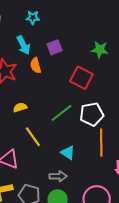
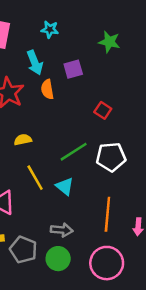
green star: (100, 50) -> (109, 42), moved
red square: (81, 78) -> (103, 110), size x0.6
orange line: (101, 143) -> (107, 214), moved
cyan triangle: (68, 153) -> (65, 186), moved

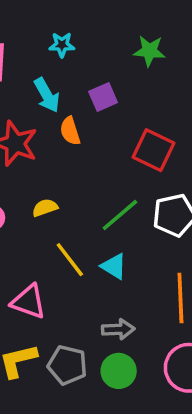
red square: (103, 110) -> (154, 150), size x1.6

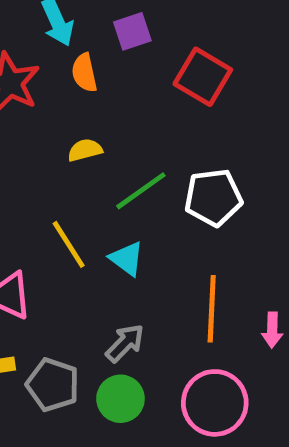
red square: (154, 150) -> (203, 77), moved
yellow semicircle: (45, 208) -> (85, 150), moved
gray arrow: (118, 329) -> (125, 343), turned -48

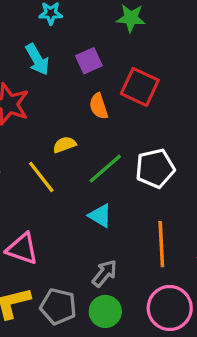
orange semicircle: (84, 73) -> (99, 106), moved
yellow line: (69, 244) -> (41, 177), moved

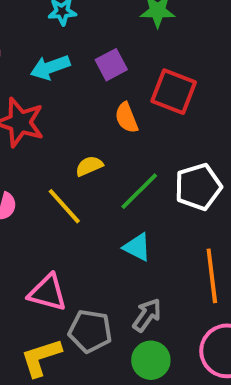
cyan arrow: (37, 59) -> (50, 67), turned 104
gray pentagon: (58, 306) -> (90, 331), moved

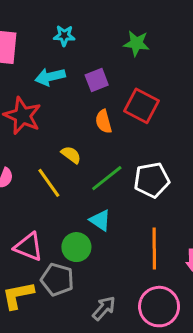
yellow semicircle: (89, 166) -> (71, 155), turned 54
gray arrow: (147, 315) -> (104, 308), moved
green circle: (151, 360) -> (76, 247), moved

